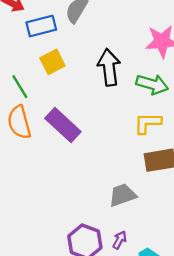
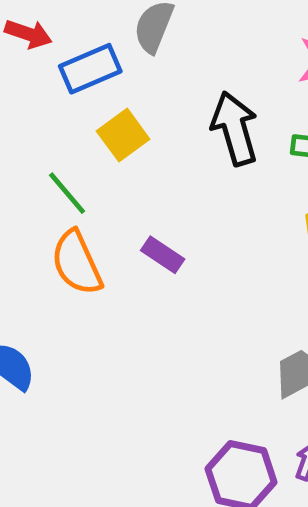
purple rectangle: (63, 125) -> (163, 255), size x0.6

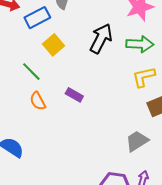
black arrow: (235, 128) -> (101, 38), turned 48
orange semicircle: (77, 263) -> (38, 101), size x0.7

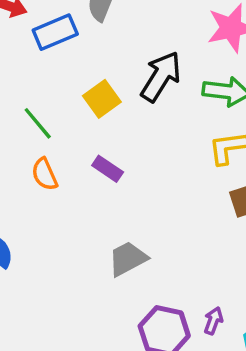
yellow square: (53, 45) -> (102, 99), moved
gray trapezoid: (137, 141) -> (128, 259), moved

